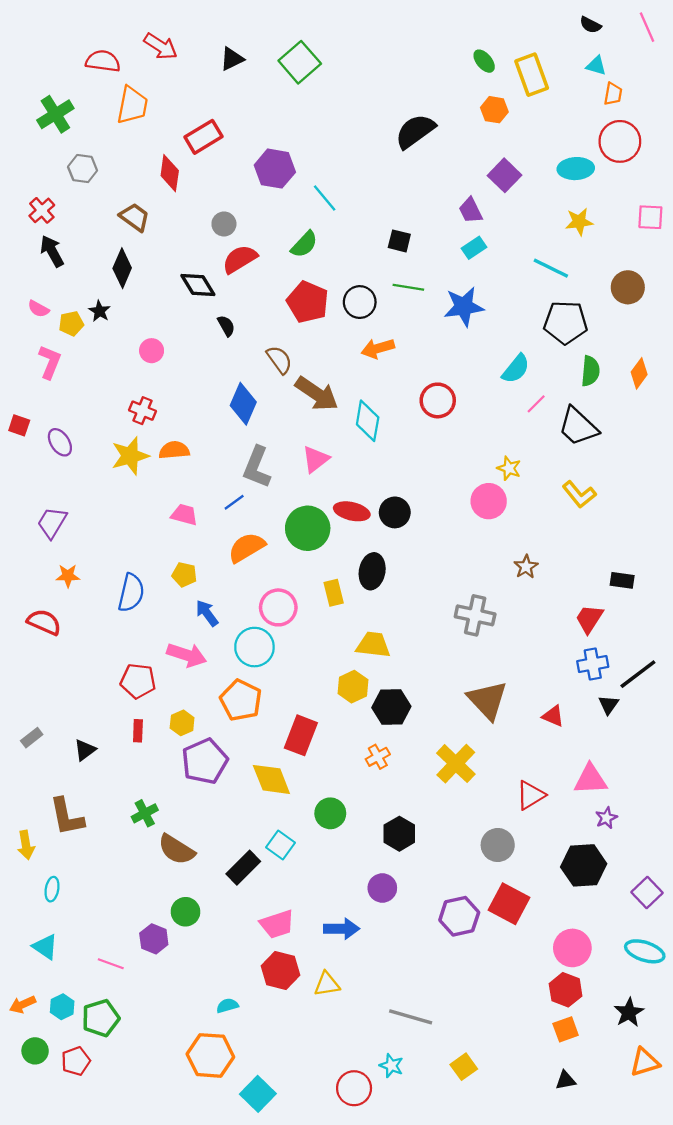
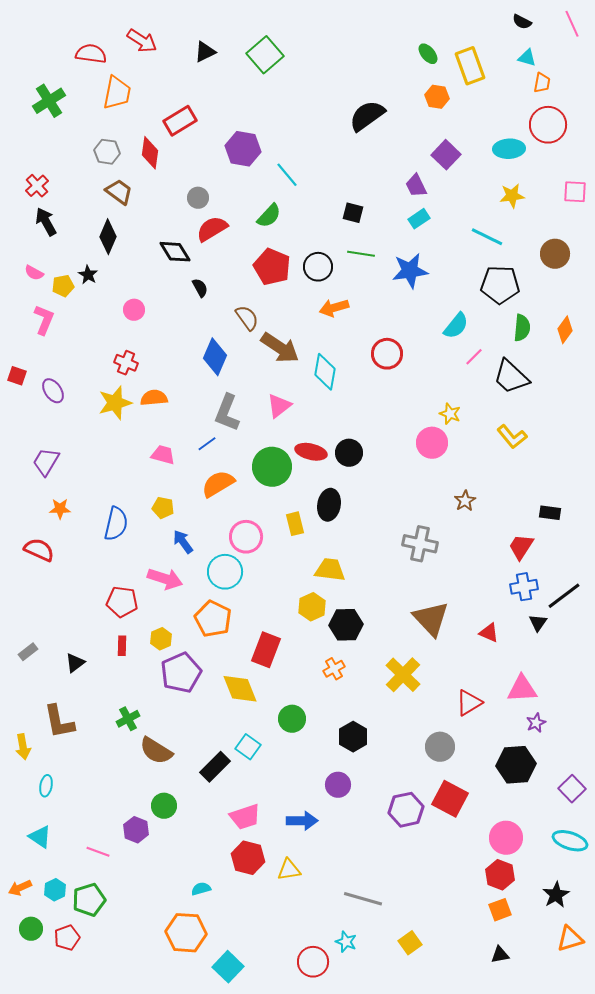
gray hexagon: (83, 169) -> (107, 152), moved

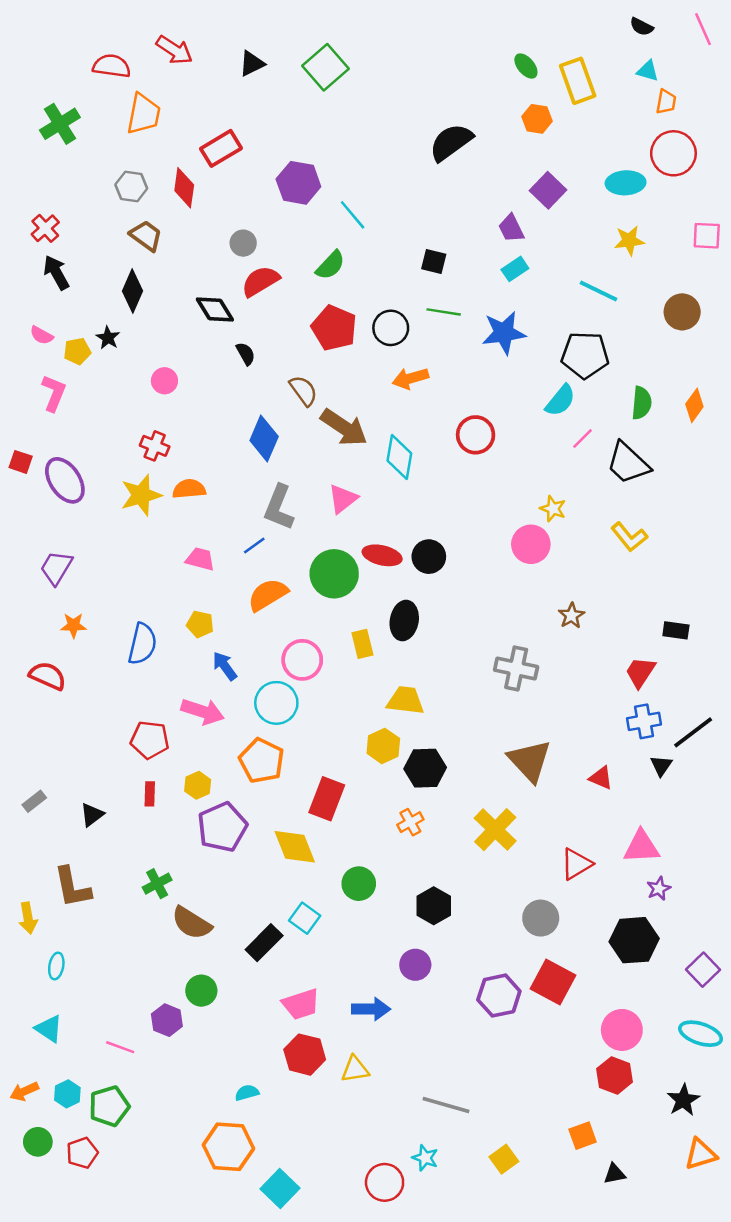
black pentagon: (500, 285) -> (585, 355), moved
purple ellipse: (53, 391) -> (65, 480), size x1.5
orange square: (500, 910) -> (583, 1136), moved

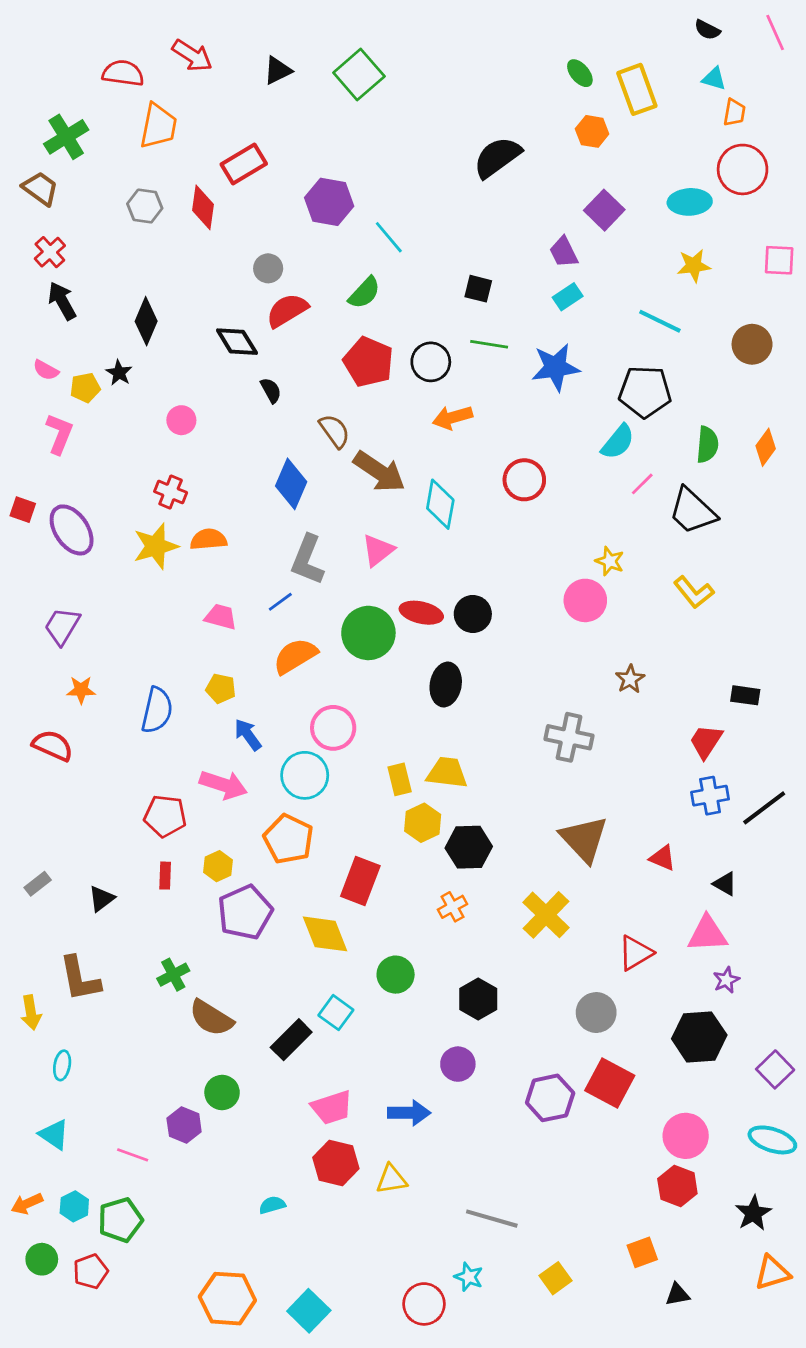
brown trapezoid: (146, 236) -> (40, 188), moved
yellow rectangle: (362, 644) -> (400, 779), moved
black triangle: (661, 766) -> (725, 884), moved, turned -35
orange hexagon: (228, 1147) -> (227, 1299), moved

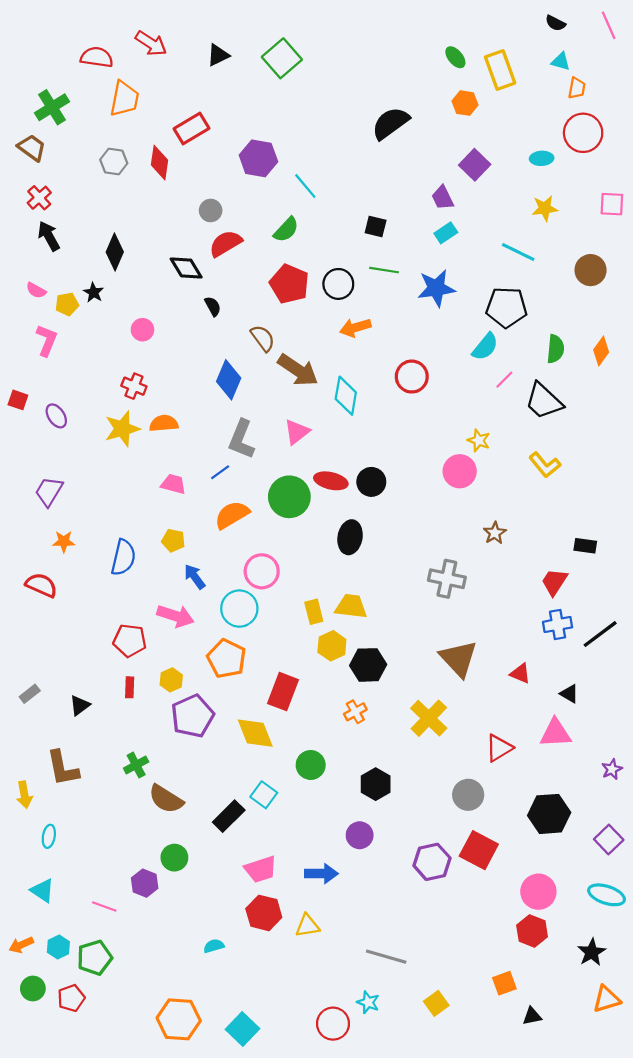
cyan ellipse: (690, 202) -> (542, 158), size x0.7
purple ellipse: (72, 530) -> (56, 416), size x0.6
purple star: (726, 980) -> (612, 769), moved

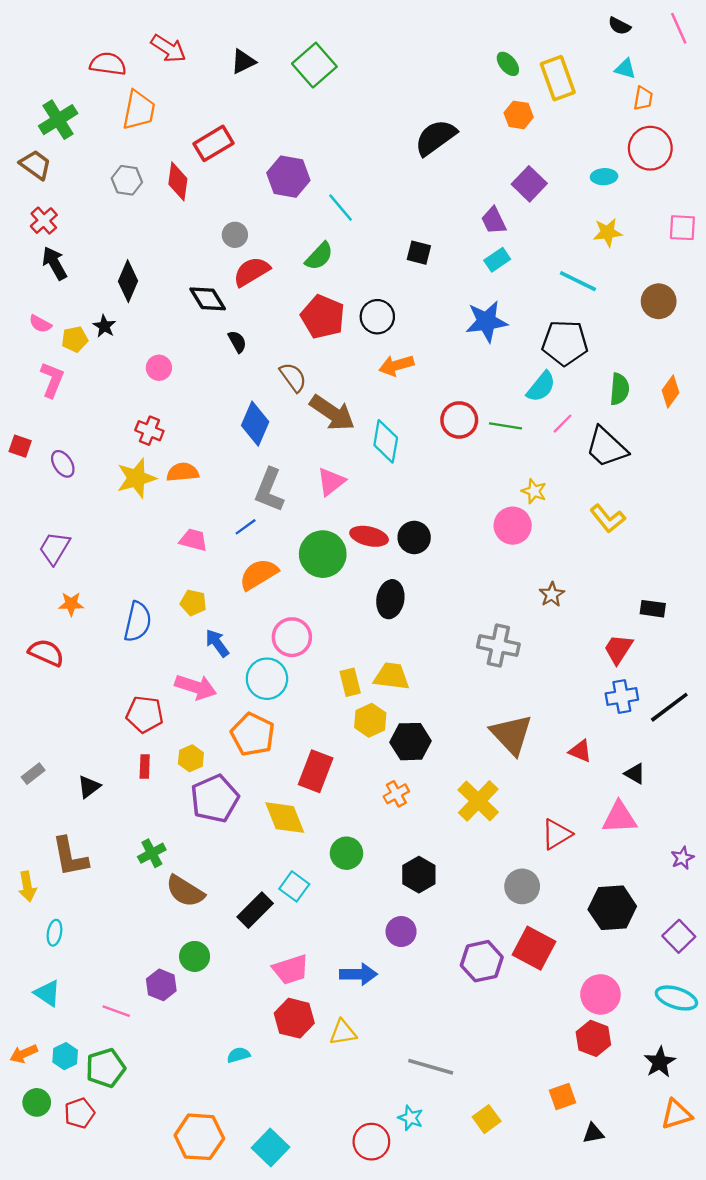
green line: (384, 270) -> (506, 426), moved

